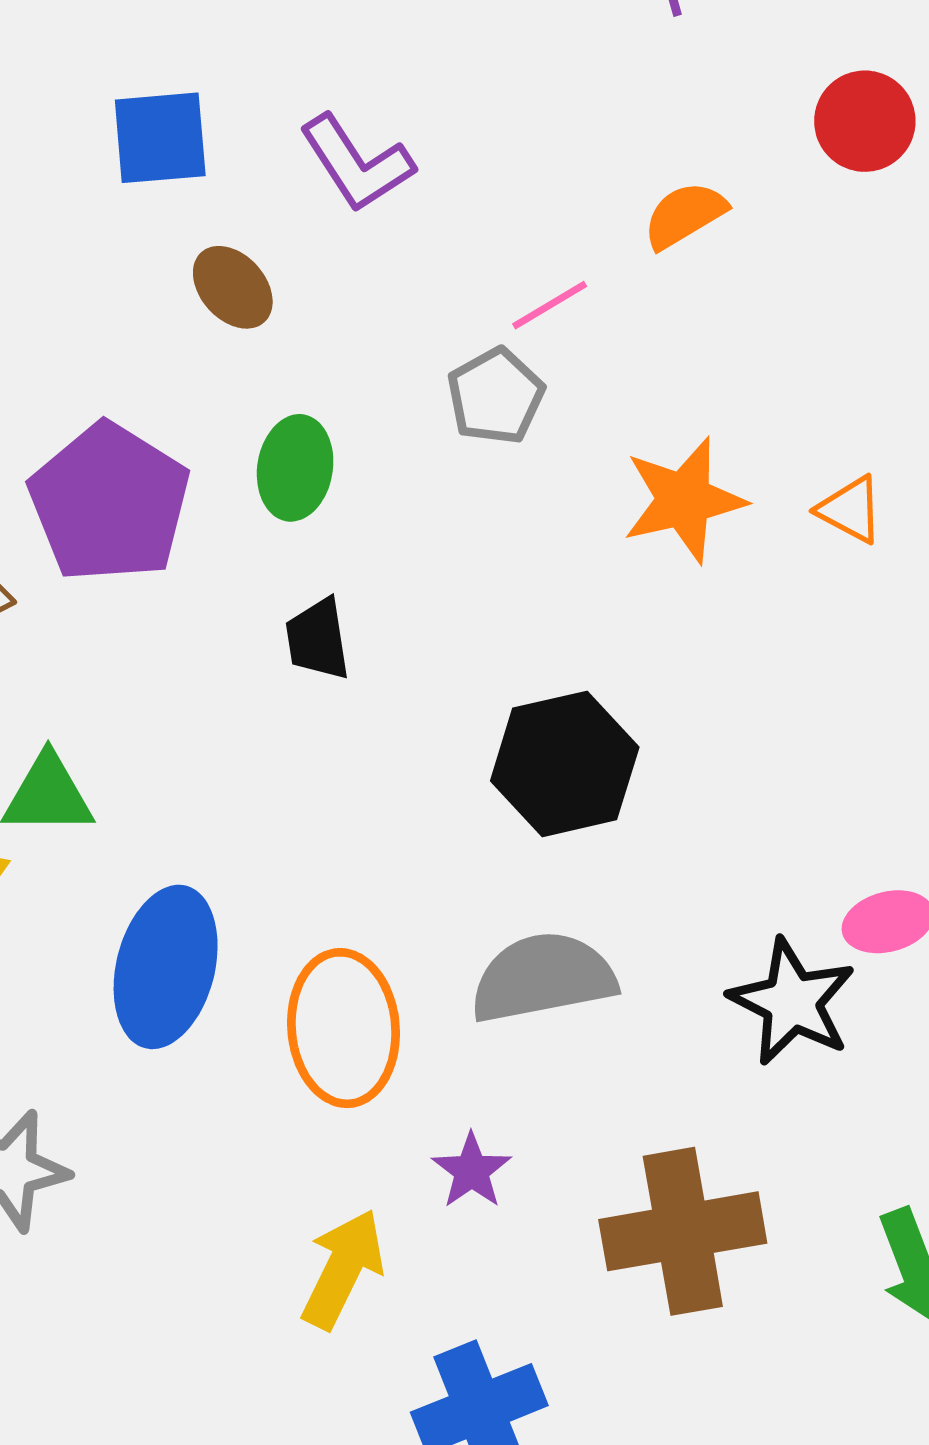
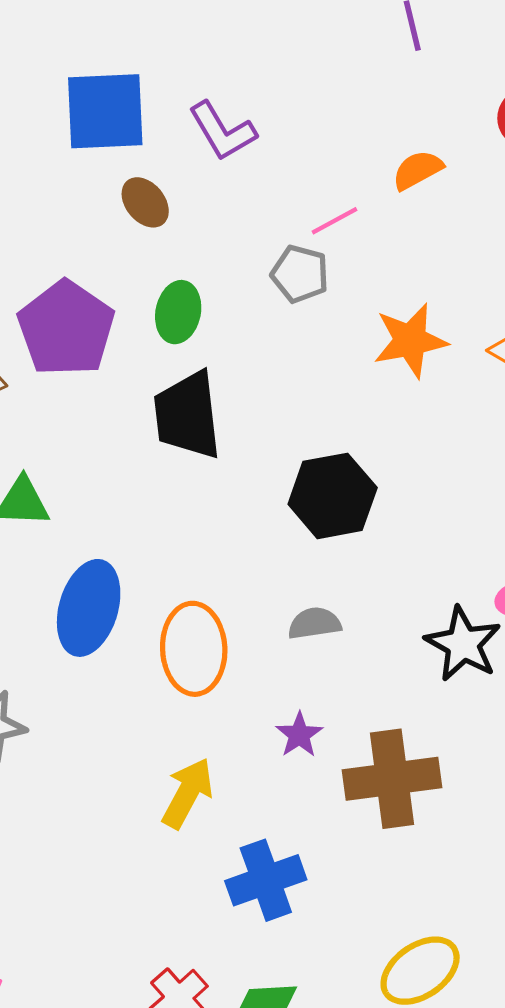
blue square: (160, 138) -> (105, 111), size x1.4
gray pentagon: (496, 396) -> (300, 274), turned -30
black trapezoid: (318, 639) -> (187, 415), size x1.8
gray semicircle: (543, 978) -> (314, 623), size x0.6
purple star: (472, 1171) -> (299, 735), moved

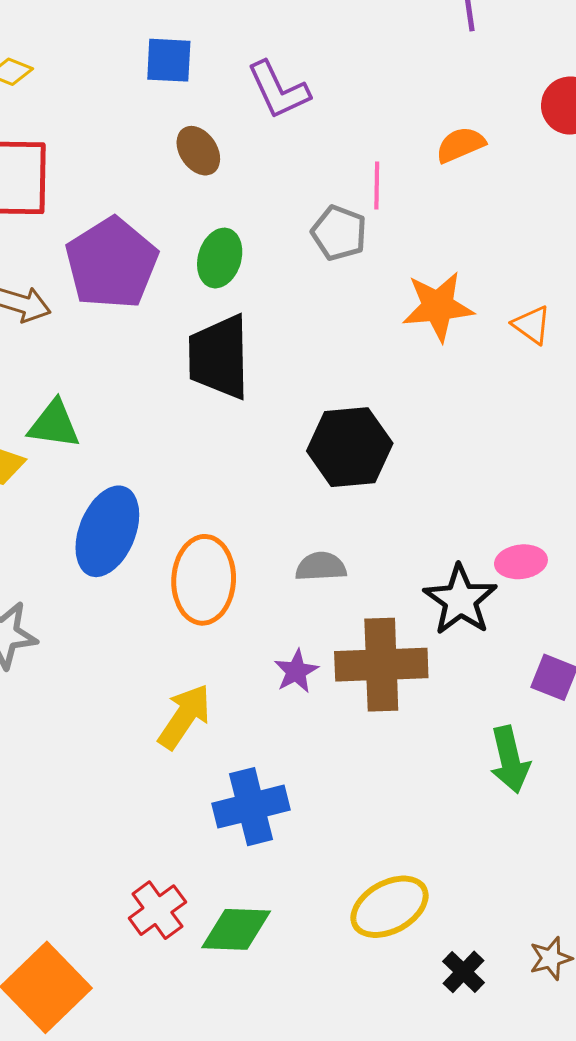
blue square: (105, 111) -> (169, 60), size x0.6
pink line: (335, 221) -> (377, 185), turned -66
brown cross: (392, 779) -> (381, 665), moved

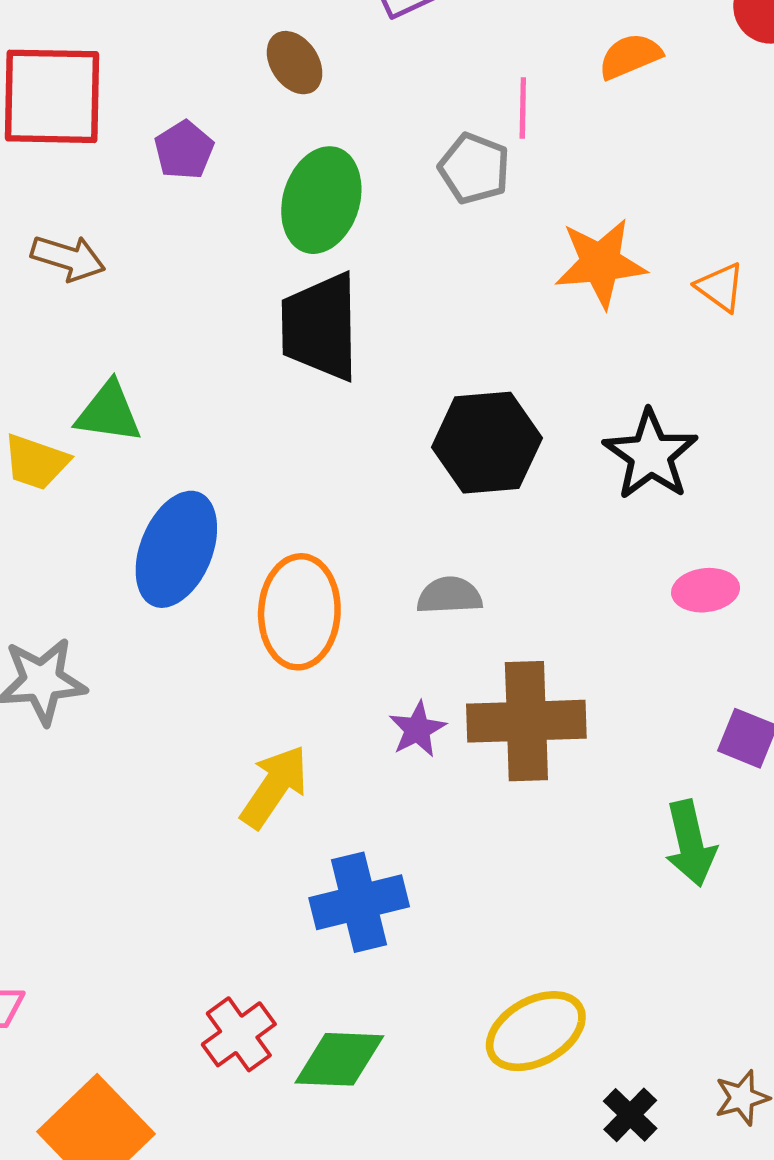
green ellipse: (220, 258) -> (321, 200), size x1.4
purple pentagon: (112, 263) -> (184, 150), moved, size x0.5
black star: (460, 600) -> (651, 455), moved

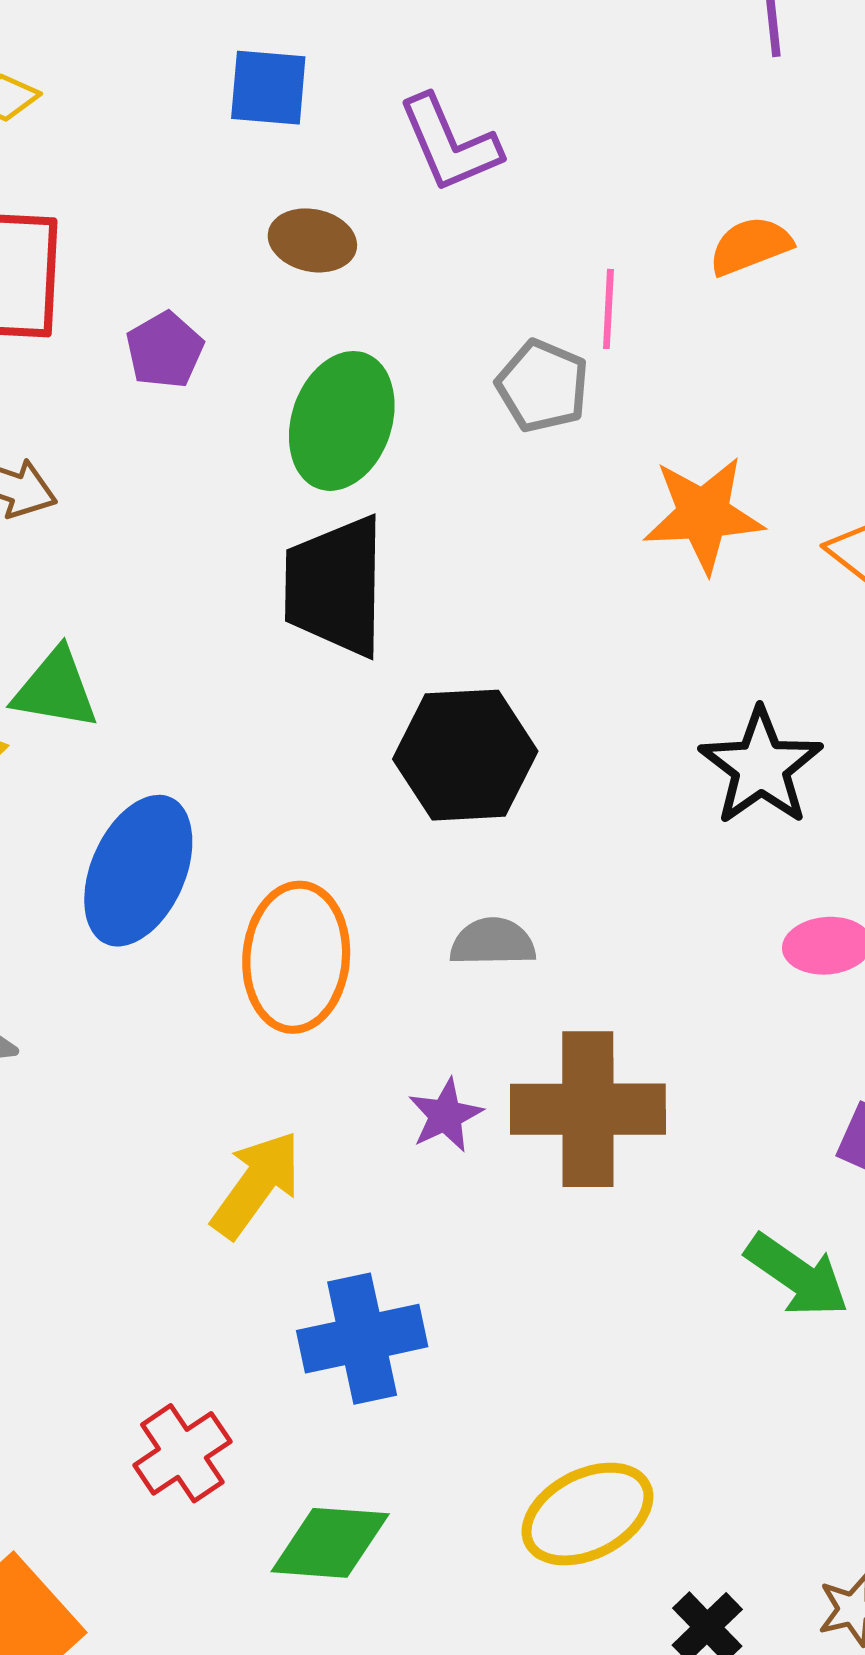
brown ellipse: (295, 63) -> (312, 240), turned -46
black hexagon: (487, 443) -> (465, 755), moved
green arrow: (690, 843) -> (797, 1275), turned -44
red cross: (239, 1034) -> (182, 1453), moved

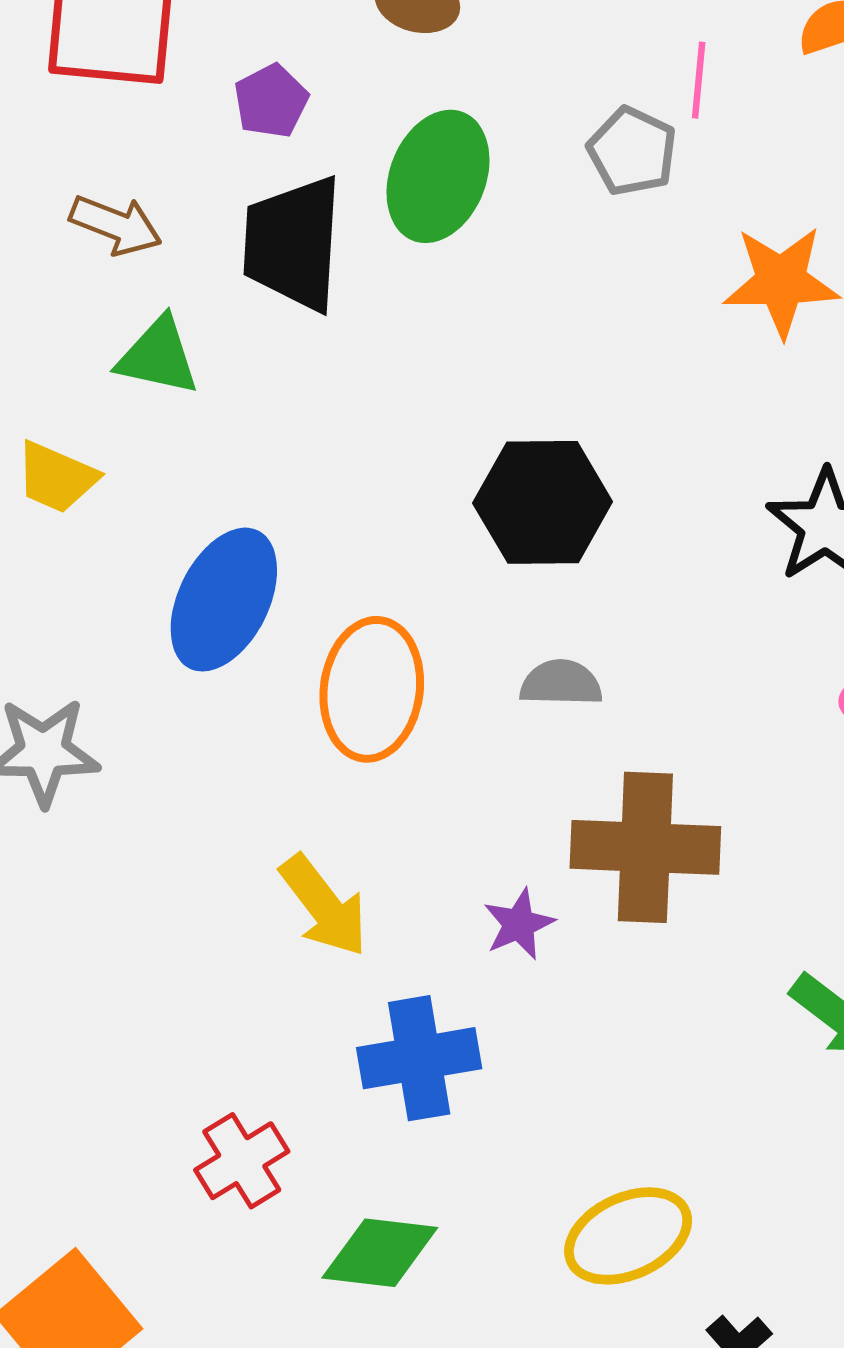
black trapezoid: (335, 586) -> (293, 243), moved
green triangle: (55, 689) -> (158, 356), moved
purple star: (445, 1115) -> (519, 924), moved
yellow arrow: (256, 1184) -> (324, 906), turned 104

